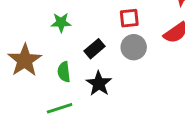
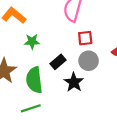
green semicircle: (64, 72) -> (34, 80), size x1.6
black star: (99, 84) -> (74, 82), moved

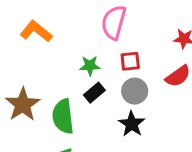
green star: (32, 42) -> (90, 66), moved
black star: (74, 82) -> (132, 124), moved

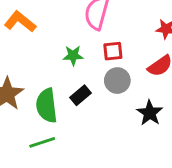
black rectangle: (94, 93) -> (80, 95), moved
black star: (132, 124) -> (150, 113), moved

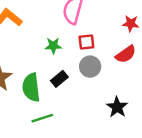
black star: (150, 113) -> (117, 107), moved
green line: (42, 142) -> (42, 118), moved

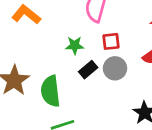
black rectangle: (59, 79) -> (88, 70), moved

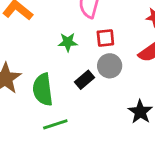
black rectangle: (88, 70) -> (85, 80), moved

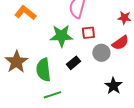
green star: (68, 42) -> (61, 36), size x1.6
gray circle: (110, 66) -> (101, 53), moved

